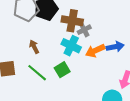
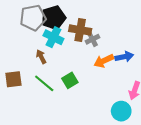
cyan cross: (71, 46) -> (53, 37), moved

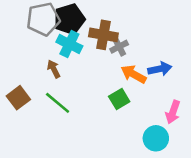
orange arrow: (104, 61) -> (134, 74), turned 54
brown square: (13, 79) -> (18, 98), turned -30
green square: (70, 80) -> (119, 99), moved

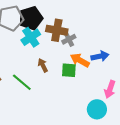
cyan cross: (69, 44) -> (31, 37), turned 30
brown arrow: (54, 69) -> (43, 65), moved
green square: (119, 99) -> (69, 70), moved, turned 35

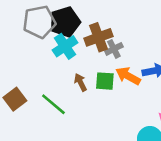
brown cross: (57, 30) -> (98, 37), turned -30
green square: (69, 70) -> (105, 81), moved

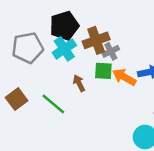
gray pentagon: (39, 22) -> (28, 48), moved
green square: (105, 81) -> (103, 71), moved

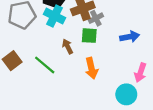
cyan cross: (64, 49) -> (54, 16), turned -30
orange arrow: (124, 77) -> (91, 68), moved, turned -132

